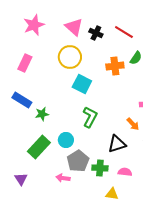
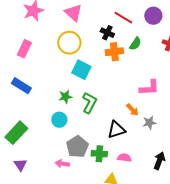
black cross: (96, 33) -> (107, 33), moved
green star: (42, 114) -> (65, 97), moved
cyan circle: (66, 140) -> (59, 120), moved
green rectangle: (39, 147) -> (16, 133), moved

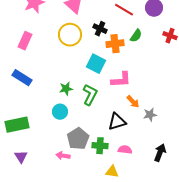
black cross: (107, 33) -> (100, 29), moved
cyan square: (81, 70) -> (96, 64), moved
pink L-shape: (149, 88) -> (121, 80), moved
green rectangle: (16, 133) -> (17, 125), turned 35

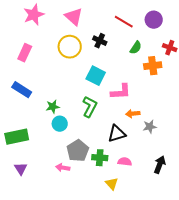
orange cross: (115, 44) -> (153, 66), moved
green star: (66, 89) -> (53, 107), moved
orange arrow: (133, 102) -> (133, 114), turned 128
yellow triangle: (112, 172) -> (112, 184), turned 40

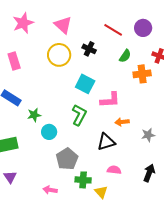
pink rectangle: (25, 53) -> (14, 61), turned -42
green star: (53, 107) -> (34, 115), moved
gray star: (150, 127) -> (148, 135), moved
green cross: (100, 158) -> (83, 180), moved
pink arrow: (63, 168) -> (50, 190), moved

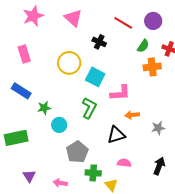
yellow circle: (59, 55) -> (69, 63), moved
green semicircle: (125, 56) -> (143, 46), moved
purple triangle: (10, 177) -> (29, 176), moved

